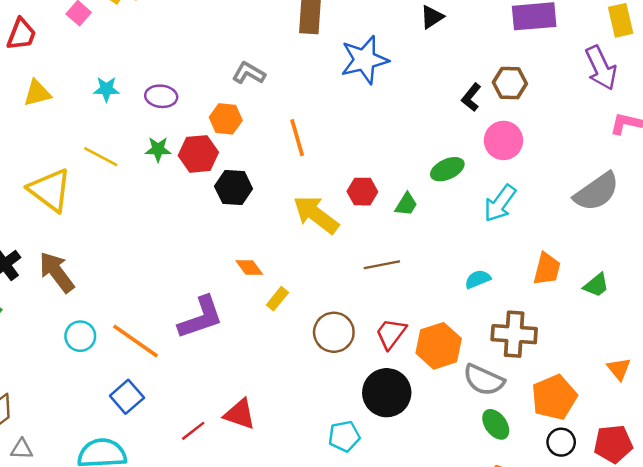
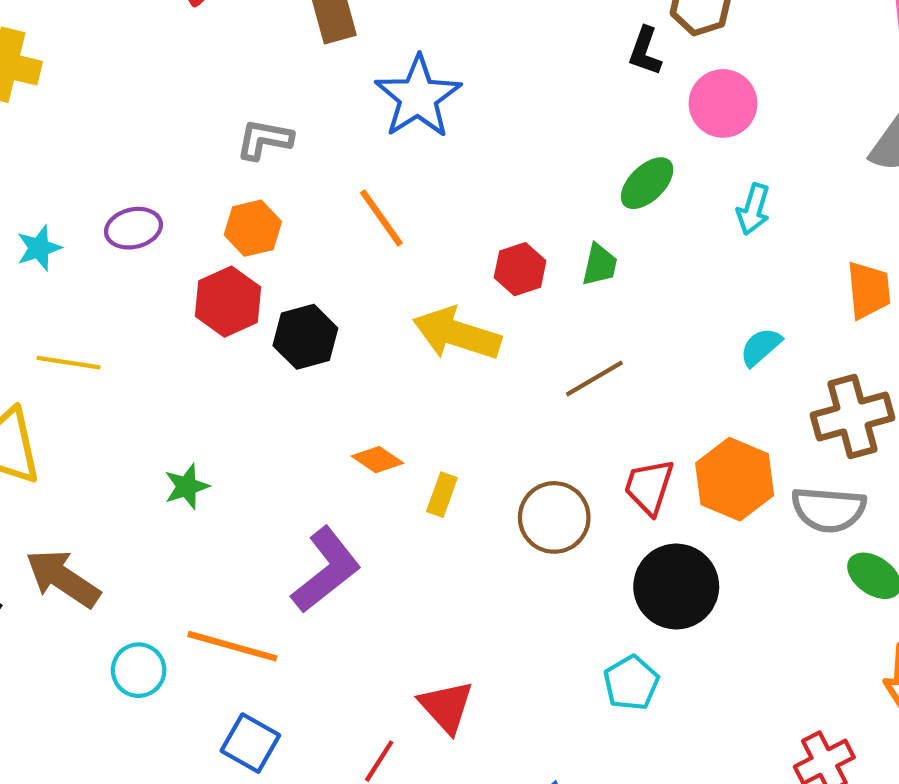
blue star: (364, 60) -> (418, 97), moved
green star: (158, 149) -> (187, 486), moved
cyan arrow: (500, 203) -> (753, 209), size x0.7
red triangle: (240, 414) -> (446, 707), turned 48

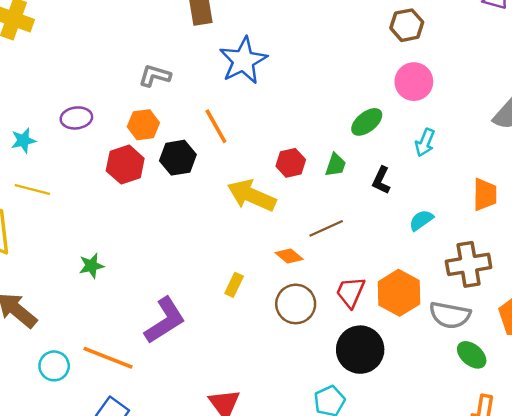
black L-shape: (645, 51) -> (381, 180), moved
cyan star: (39, 248) -> (23, 141), moved
black hexagon: (305, 337) -> (178, 158), moved
orange diamond: (378, 460) -> (289, 256), moved

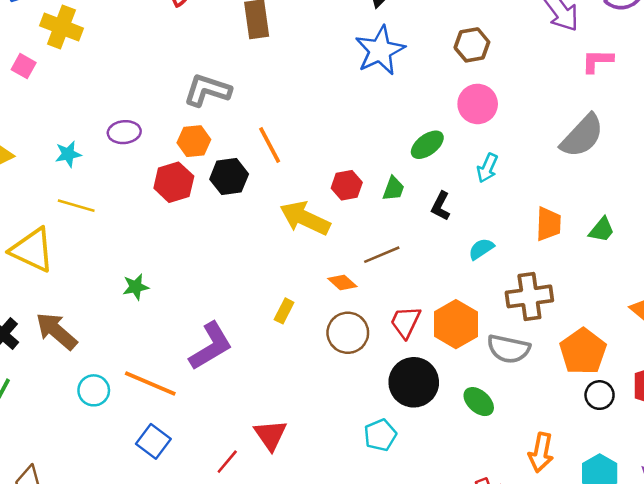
blue star: (243, 61) -> (380, 50), moved
gray L-shape: (155, 76) -> (207, 90), size x1.4
green ellipse: (472, 355) -> (479, 402), moved

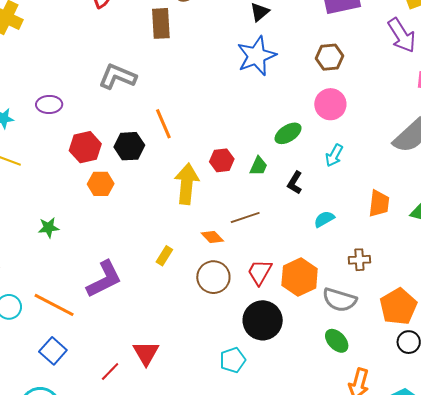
orange hexagon: (194, 141) -> (101, 184), moved
yellow arrow: (305, 218) -> (187, 184), turned 66
brown cross: (529, 296) -> (359, 260), size x0.6
green ellipse: (479, 402) -> (337, 341), moved

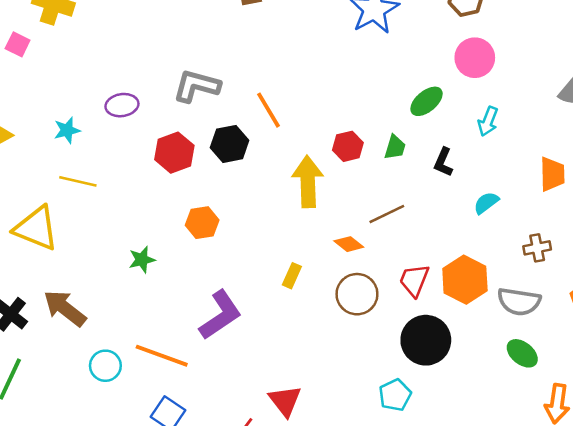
gray L-shape: (117, 77) -> (197, 86), moved
orange hexagon: (101, 184) -> (202, 223), moved

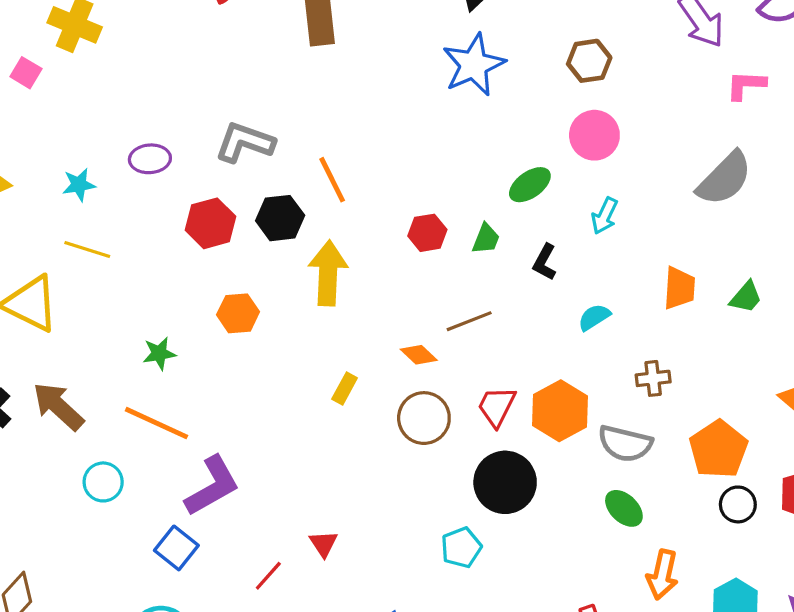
yellow arrow: (308, 182) -> (328, 273), moved
purple L-shape: (220, 315) -> (212, 486), moved
orange line: (162, 356) -> (157, 423), moved
red triangle: (285, 401) -> (324, 544), size x0.7

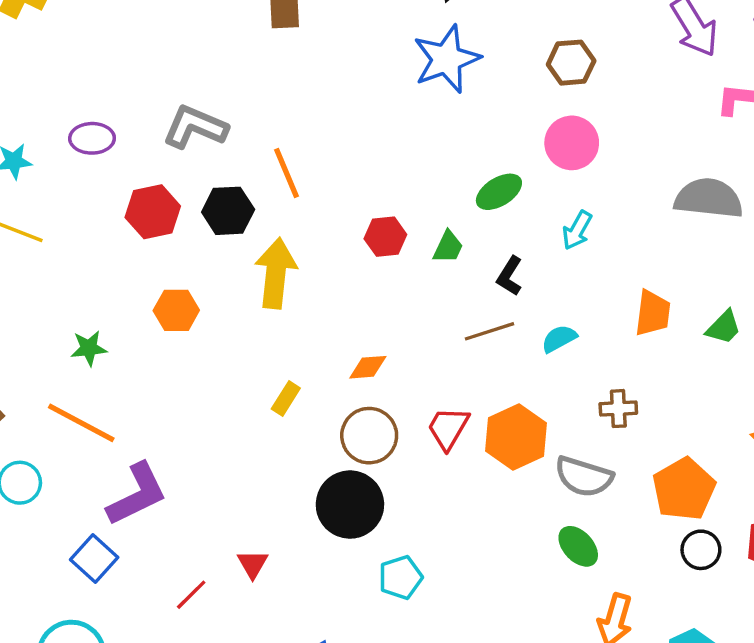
gray semicircle: (724, 179) -> (709, 198), turned -132
brown line: (469, 321) -> (489, 331), moved
orange diamond: (419, 355) -> (368, 367), turned -51
black circle: (505, 482) -> (350, 505), moved

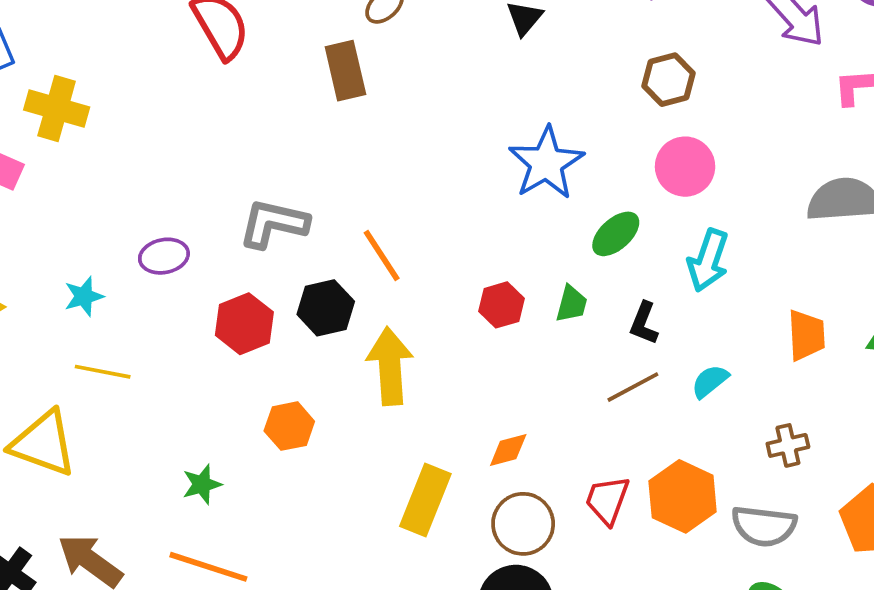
blue star: (447, 59) -> (546, 163), moved
cyan arrow: (577, 230) -> (708, 260), size x1.4
yellow rectangle: (286, 398) -> (425, 500), size x1.8

